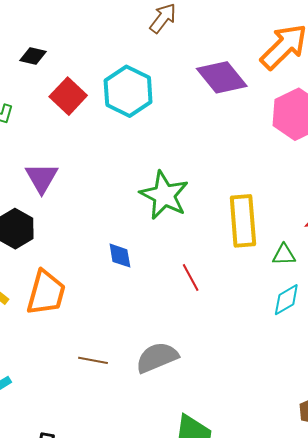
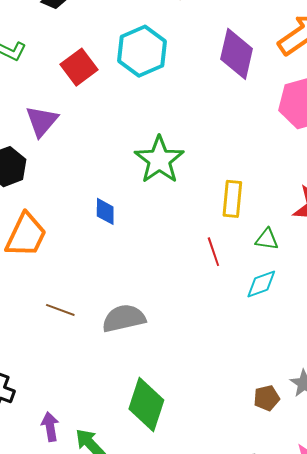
purple diamond: (222, 77) -> (237, 54), turned 42
red square: (68, 96) -> (79, 67), moved
yellow rectangle: (243, 221) -> (232, 199), size x0.7
red line: (191, 277) -> (213, 252), moved

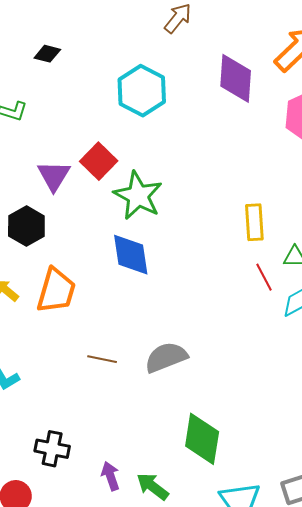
red square: (79, 67) -> (99, 161), moved
green star: (159, 160) -> (138, 196), moved
blue diamond: (105, 211) -> (131, 255), size x1.6
red line: (213, 252) -> (264, 277), moved

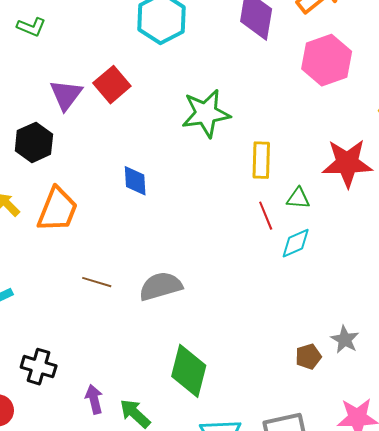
green star: (138, 196) -> (206, 113), moved, turned 30
blue diamond: (131, 255) -> (135, 181), size x0.7

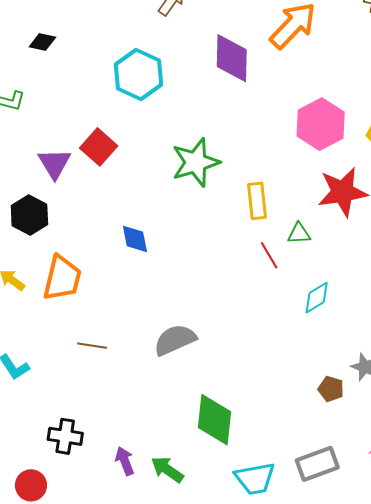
pink hexagon: (327, 60) -> (321, 124), moved
cyan diamond: (296, 243) -> (317, 298), moved
brown line: (97, 282) -> (92, 346), moved
brown pentagon: (308, 357) -> (331, 389), turned -30

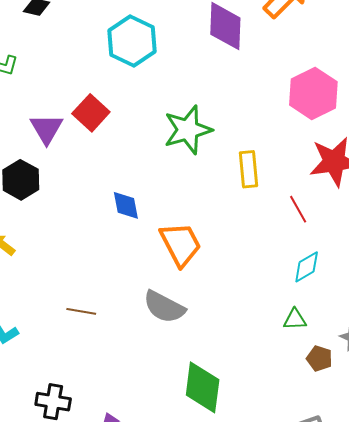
green triangle: (299, 234) -> (295, 319), moved
red line: (269, 255) -> (298, 209), moved
orange trapezoid: (62, 278) -> (181, 244), moved, turned -42
gray semicircle: (175, 340) -> (164, 307), turned -129

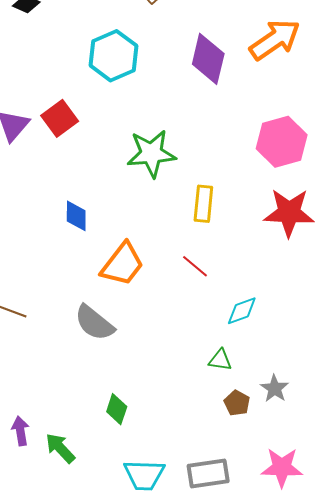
red line: (298, 209) -> (195, 266), moved, turned -32
orange trapezoid: (181, 244) -> (122, 264), turned 54
green diamond: (203, 387) -> (117, 409), size x0.6

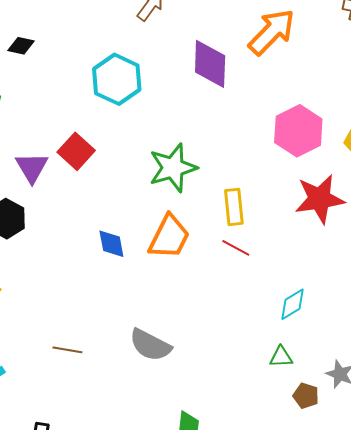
orange trapezoid: (122, 264) -> (169, 237), moved
red line: (195, 266) -> (236, 248), moved

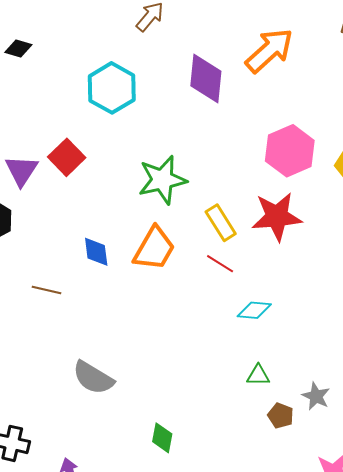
red star: (320, 199) -> (277, 217), moved
yellow rectangle: (234, 207) -> (221, 223), turned -30
cyan diamond: (293, 304) -> (254, 310), moved, turned 32
gray semicircle: (150, 345) -> (93, 378), moved
brown line: (67, 350) -> (47, 290), moved

